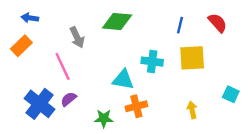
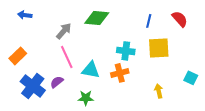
gray arrow: (77, 37) -> (64, 31), turned -114
orange rectangle: (21, 46) -> (18, 56), moved
pink line: (63, 66) -> (67, 57), moved
cyan triangle: (123, 80) -> (91, 70), moved
orange cross: (136, 106) -> (120, 73), moved

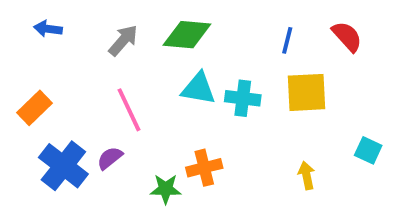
gray arrow: (64, 31) -> (123, 40), moved
cyan triangle: (91, 70) -> (198, 89), moved
orange cross: (120, 73) -> (204, 168), moved

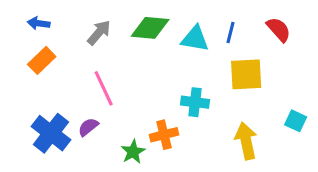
cyan triangle: (198, 89) -> (195, 39), moved
cyan cross: (243, 98) -> (195, 102), moved
orange rectangle: (34, 108) -> (42, 60), moved
yellow arrow: (306, 175) -> (246, 141), size x1.6
green star: (166, 189) -> (133, 152), turned -30

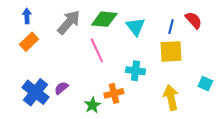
blue arrow: (39, 23) -> (27, 16), turned 80
gray arrow: (99, 33) -> (69, 22), size x1.4
blue line: (231, 33) -> (171, 27), moved
cyan triangle: (195, 39) -> (135, 27), turned 42
pink line: (104, 88) -> (97, 50), moved

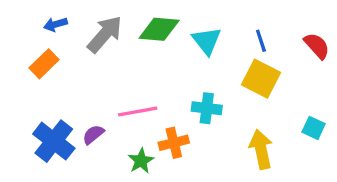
blue arrow: (27, 16) -> (55, 24), moved, turned -104
red semicircle: (194, 20) -> (317, 46), moved
blue line: (171, 27) -> (261, 41), turned -32
pink line: (97, 50) -> (138, 111), moved, turned -75
yellow square: (171, 51) -> (261, 79), turned 30

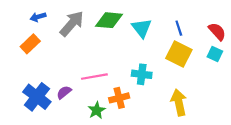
cyan square: (314, 128) -> (215, 54), moved

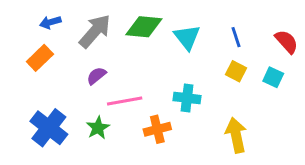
yellow square: (179, 54) -> (236, 71), size x0.6
cyan square: (215, 54) -> (273, 77), moved
purple semicircle: (64, 92) -> (96, 76), moved
green star: (97, 110) -> (98, 128), moved

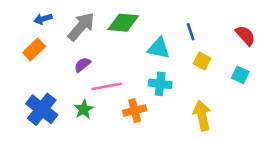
cyan triangle: (187, 37) -> (159, 48), moved, turned -40
blue line: (236, 37) -> (191, 32), moved
cyan square: (273, 77) -> (240, 75), moved

